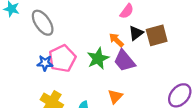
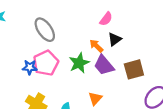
gray ellipse: (43, 23) -> (45, 30), moved
brown square: (157, 35) -> (134, 69), moved

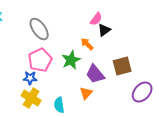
black triangle: (115, 39) -> (104, 30), moved
purple trapezoid: (104, 65) -> (95, 74), moved
blue star: (30, 67) -> (30, 78), moved

